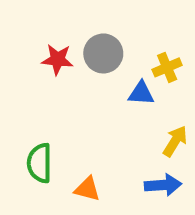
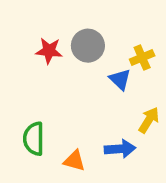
blue triangle: (141, 93) -> (120, 79), turned 40
blue arrow: (163, 185) -> (120, 149), moved

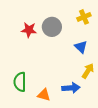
yellow cross: (142, 57) -> (84, 17), moved
blue triangle: (120, 79) -> (81, 47), moved

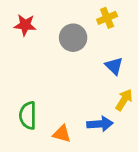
yellow cross: (84, 17) -> (107, 18), moved
red star: (29, 30) -> (25, 25), moved

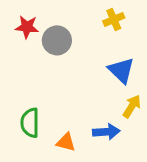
gray circle: (73, 38) -> (57, 40), moved
blue triangle: (114, 66) -> (121, 70), size x1.4

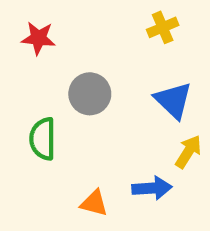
gray circle: (57, 40) -> (90, 94), moved
green semicircle: (30, 123) -> (43, 139), moved

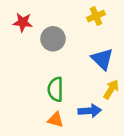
gray circle: (90, 94) -> (53, 39), moved
green semicircle: (43, 139) -> (56, 89), moved

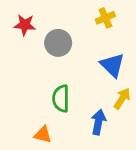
blue arrow: (90, 111) -> (98, 122), turned -75
orange triangle: (56, 120) -> (43, 135), moved

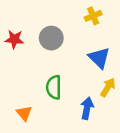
red star: (25, 25) -> (14, 39), moved
orange triangle: (43, 135) -> (24, 113), moved, turned 35

